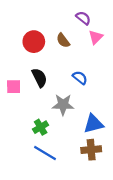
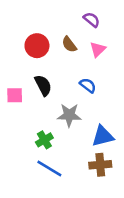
pink triangle: (96, 37) -> (98, 49), moved

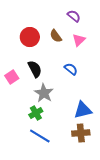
pink square: (15, 95) -> (12, 77), turned -32
gray star: (69, 115) -> (44, 93), moved, turned 30

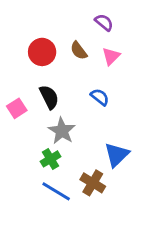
blue triangle: (83, 110) -> (117, 155), turned -30
brown cross: (81, 133) -> (93, 183), moved, turned 36

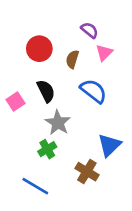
purple semicircle: (104, 22) -> (90, 30), moved
brown semicircle: (79, 51) -> (72, 59), moved, turned 54
blue semicircle: (100, 97) -> (94, 91), size x1.5
blue line: (56, 191) -> (35, 186), moved

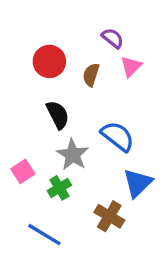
blue semicircle: (94, 91) -> (118, 136), moved
pink square: (16, 102) -> (23, 171), moved

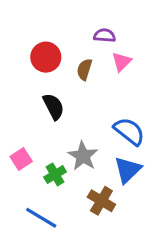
purple semicircle: (113, 38) -> (105, 35), turned -35
blue semicircle: (118, 136) -> (129, 131), moved
gray star: (73, 155) -> (83, 156), moved

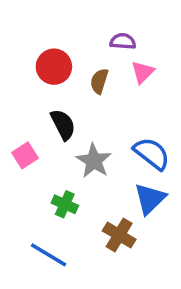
gray star: (83, 156) -> (94, 161), moved
pink square: (21, 159) -> (25, 155), moved
green cross: (55, 174) -> (65, 204), turned -35

